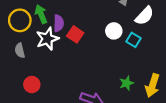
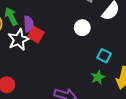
red square: (75, 34) -> (36, 35), moved
cyan square: (134, 40) -> (104, 56), moved

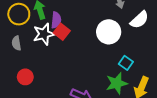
white circle: (82, 28) -> (109, 32), size x1.5
green star: (98, 77) -> (117, 83), size x1.5

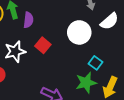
red square: (62, 32) -> (43, 45), moved
white star: (44, 34) -> (15, 52), moved

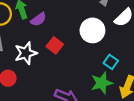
purple semicircle: (28, 20) -> (38, 19), turned 49

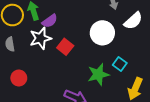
white star: (26, 53) -> (41, 38), moved
green star: (102, 83) -> (98, 74), moved

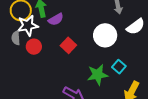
white star: (41, 38) -> (28, 26), moved
red circle: (19, 78) -> (34, 47), moved

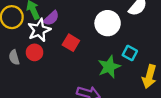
white star: (28, 26) -> (39, 30), moved
gray semicircle: (16, 38) -> (14, 57), moved

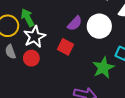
purple semicircle: (51, 18) -> (75, 23), moved
gray semicircle: (14, 57) -> (10, 52), moved

